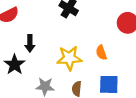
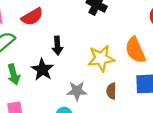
orange semicircle: (101, 53) -> (135, 50), size x1.6

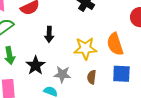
black star: (42, 70) -> (36, 65), moved

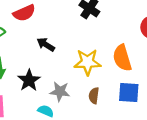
black arrow: (49, 34) -> (46, 44), turned 119

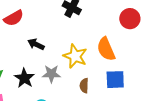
yellow star: (87, 62) -> (75, 56), turned 30
gray star: (60, 92) -> (51, 74), moved

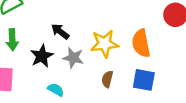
black arrow: (36, 44) -> (60, 31), moved
yellow star: (75, 56) -> (104, 44), turned 30

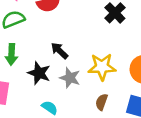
black star: (42, 56) -> (39, 73), turned -30

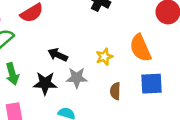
yellow star: (102, 67) -> (104, 57), size x0.6

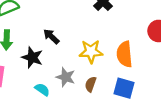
yellow star: (104, 57) -> (91, 51), size x1.5
gray star: (77, 78) -> (66, 77), moved

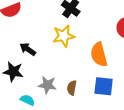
yellow star: (91, 51) -> (64, 36), moved

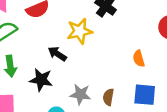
yellow star: (64, 36) -> (80, 31), moved
orange semicircle: (99, 55) -> (139, 58), size x0.6

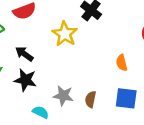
yellow star: (80, 31) -> (65, 34), turned -30
black arrow: (57, 54) -> (24, 54), moved

